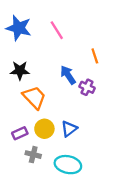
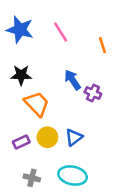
orange line: (95, 56) -> (102, 45), moved
gray cross: (33, 155) -> (32, 178), moved

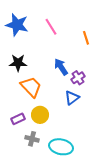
purple cross: (93, 93) -> (78, 78), turned 32
blue triangle: (74, 137) -> (72, 98), moved
gray cross: (32, 178) -> (32, 139), moved

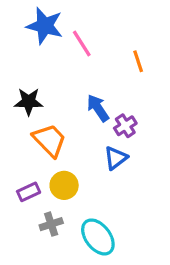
blue star: (17, 25) -> (45, 26), moved
gray cross: (32, 139) -> (51, 224), turned -32
cyan ellipse: (61, 147) -> (98, 237), turned 40

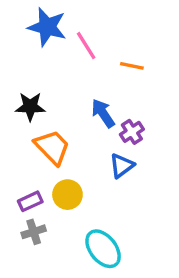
orange line: (138, 61) -> (132, 66), moved, turned -60
gray cross: (51, 224) -> (34, 232), moved

